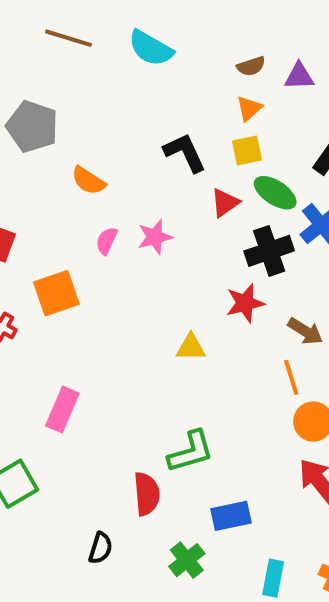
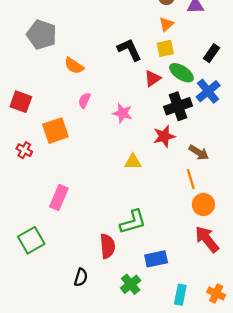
pink star: (155, 237) -> (123, 113), moved, turned 30

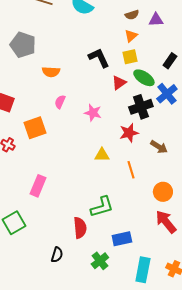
orange semicircle: (74, 66) -> (51, 72), turned -30
orange line: (191, 179) -> (131, 170), moved
cyan rectangle: (180, 295) -> (143, 270), size x1.4

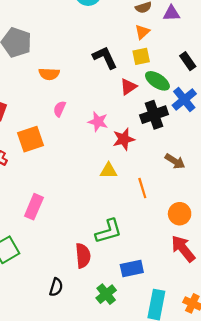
black rectangle: (170, 61) -> (188, 61), turned -70
red star: (129, 133) -> (124, 139), moved

